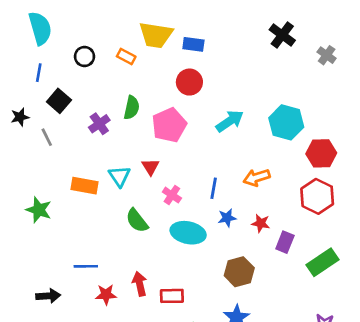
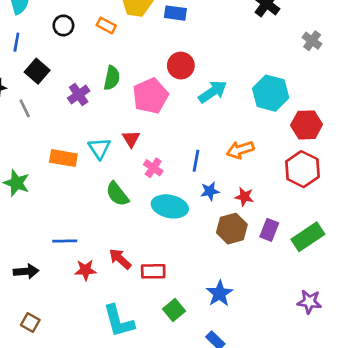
gray cross: (327, 55) -> (312, 41), moved
red circle: (189, 82) -> (181, 66), moved
purple rectangle: (285, 242) -> (269, 230), moved
brown hexagon: (239, 272) -> (232, 229), moved
red arrow: (140, 284) -> (120, 259), turned -35

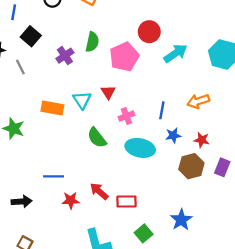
pink cross: (153, 168) -> (126, 116), turned 35

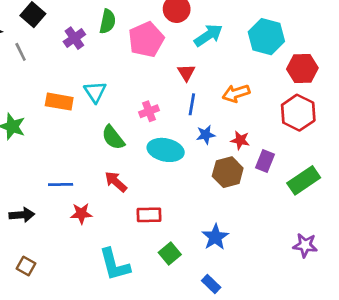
red triangle: (108, 92) -> (186, 73), moved
purple rectangle: (222, 167) -> (265, 161), moved
red arrow: (99, 191) -> (116, 182), moved

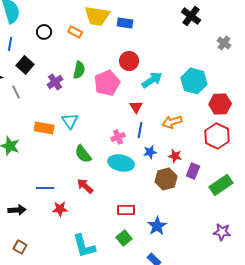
pink cross: (149, 111) -> (118, 137), moved
red rectangle: (149, 215) -> (126, 210), moved

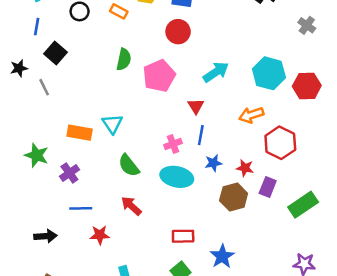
red circle: (129, 61) -> (178, 32), moved
purple cross: (55, 82) -> (69, 173), moved
red hexagon: (220, 104) -> (307, 86), moved
orange arrow: (172, 122) -> (251, 115), moved
red hexagon: (217, 136) -> (280, 143), moved

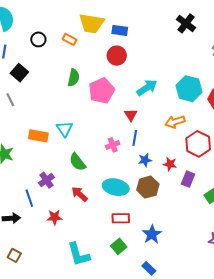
purple cross: (69, 173) -> (46, 180), moved
cyan ellipse: (177, 177) -> (116, 187), moved
brown hexagon: (234, 197) -> (148, 187), moved
blue line: (81, 208) -> (29, 198), moved, turned 72

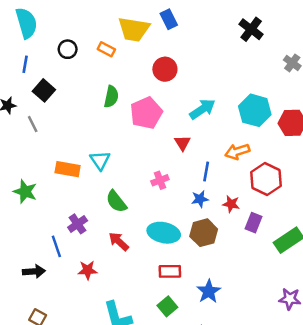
blue rectangle: (120, 30) -> (169, 19), moved, turned 56
blue line: (135, 138) -> (206, 172), moved

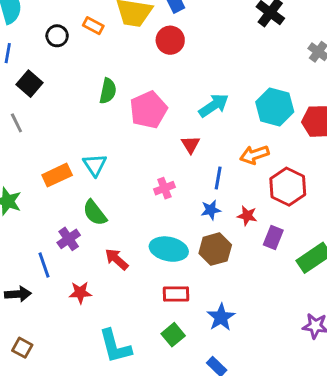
orange rectangle: (106, 49) -> (93, 26), moved
red circle: (165, 69) -> (170, 40), moved
orange rectangle: (68, 169) -> (57, 175), turned -35
green semicircle: (116, 201) -> (95, 213), moved

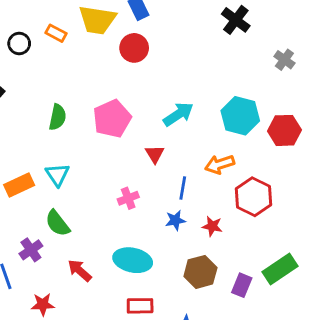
green semicircle: (108, 91) -> (57, 117), moved
purple rectangle: (273, 237) -> (242, 285), moved
brown hexagon: (215, 249) -> (200, 272), moved

